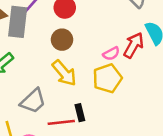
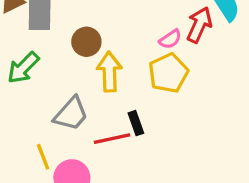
brown circle: (62, 40) -> (86, 42), moved
yellow arrow: (64, 73) -> (109, 72), turned -136

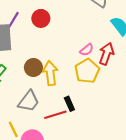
red arrow: (199, 25) -> (106, 54), moved
brown circle: (86, 42) -> (33, 67), moved

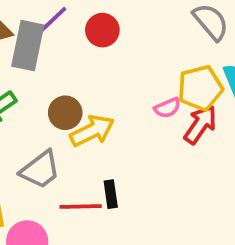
yellow pentagon: (87, 71) -> (200, 88), moved
yellow arrow: (50, 73) -> (92, 131), turned 55

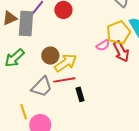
red arrow: (200, 125) -> (121, 52), turned 125
red line: (81, 206) -> (64, 80), moved

